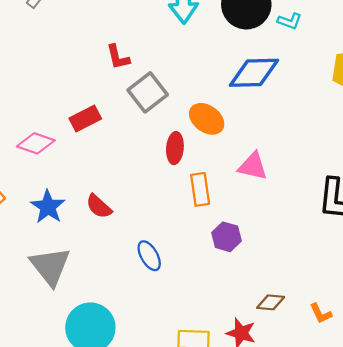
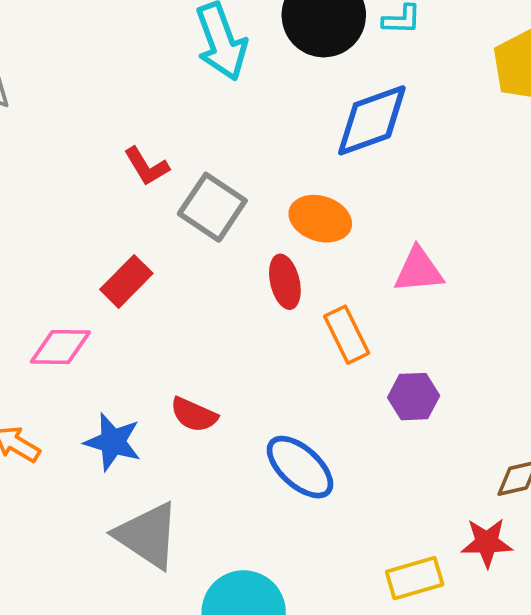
blue ellipse: (149, 256) -> (300, 467), size x1.4

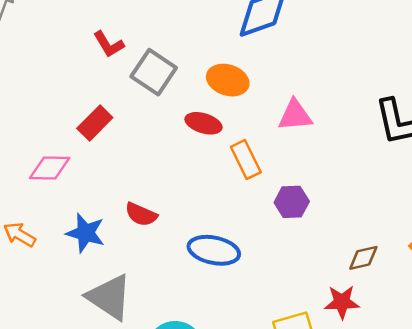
red ellipse: (285, 282) -> (203, 123), turned -60
blue ellipse: (300, 467) -> (214, 250), turned -30

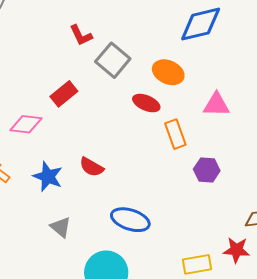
blue ellipse: (214, 250) -> (130, 220), moved
gray triangle: (109, 297) -> (61, 227), size x0.6

